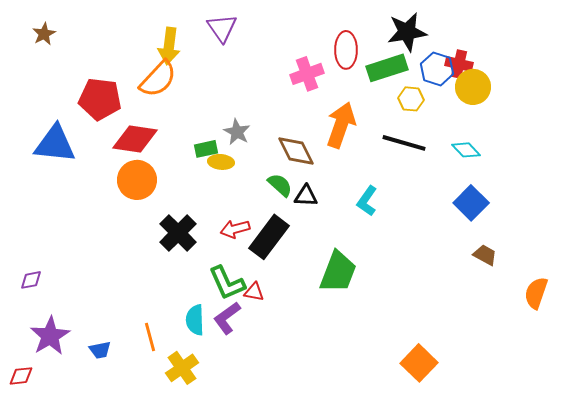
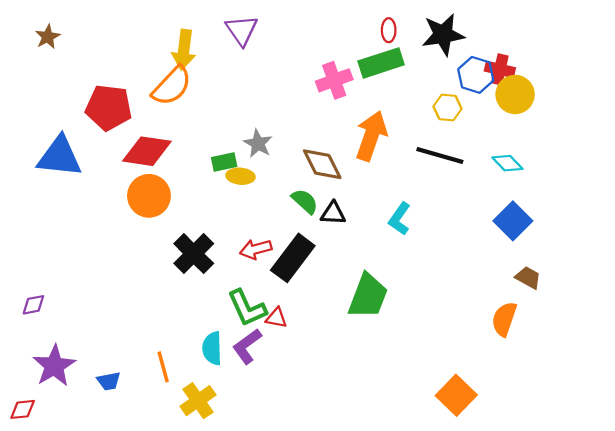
red ellipse: (346, 50) -> (389, 30), moved, size x0.6
green rectangle: (387, 68) -> (381, 63), moved
orange semicircle: (536, 293) -> (504, 319), moved

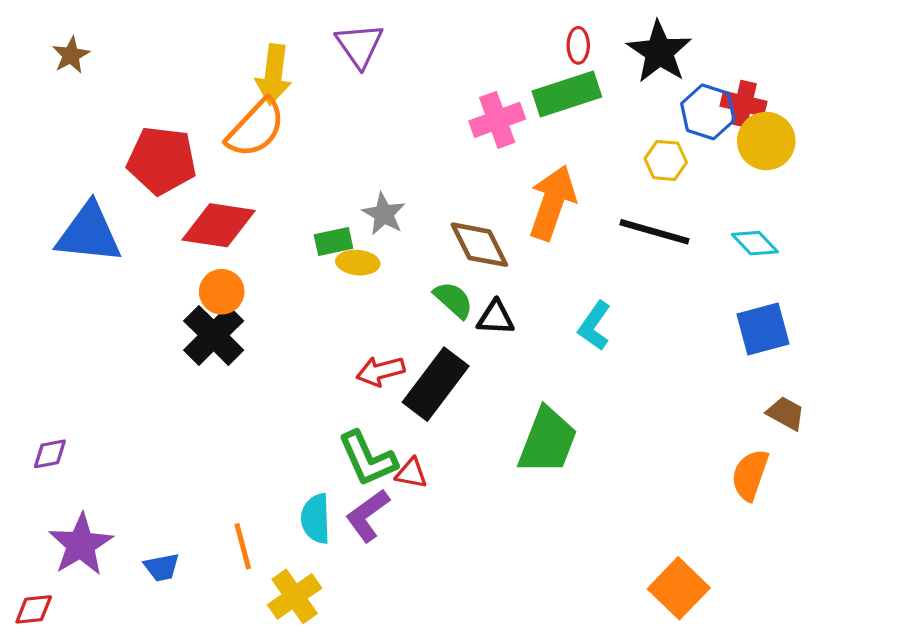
black star: (443, 35) -> (659, 52), turned -30
orange circle: (149, 196) -> (222, 292), size x0.7
blue square: (513, 221) -> (763, 329), turned 30
black cross: (194, 254) -> (214, 335), moved

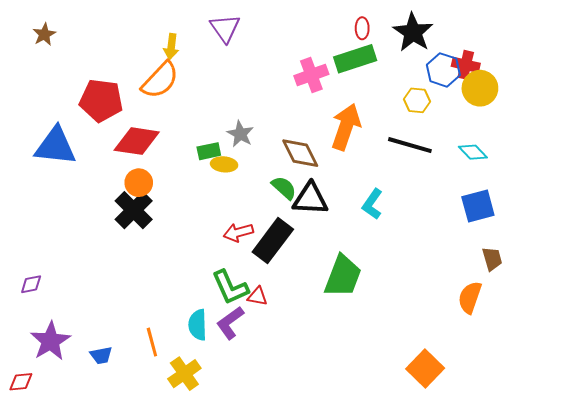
yellow arrow: (274, 75) -> (171, 47), size x0.7
black triangle: (496, 318) -> (310, 199), size x1.5
brown trapezoid: (786, 413) -> (492, 259), turned 45

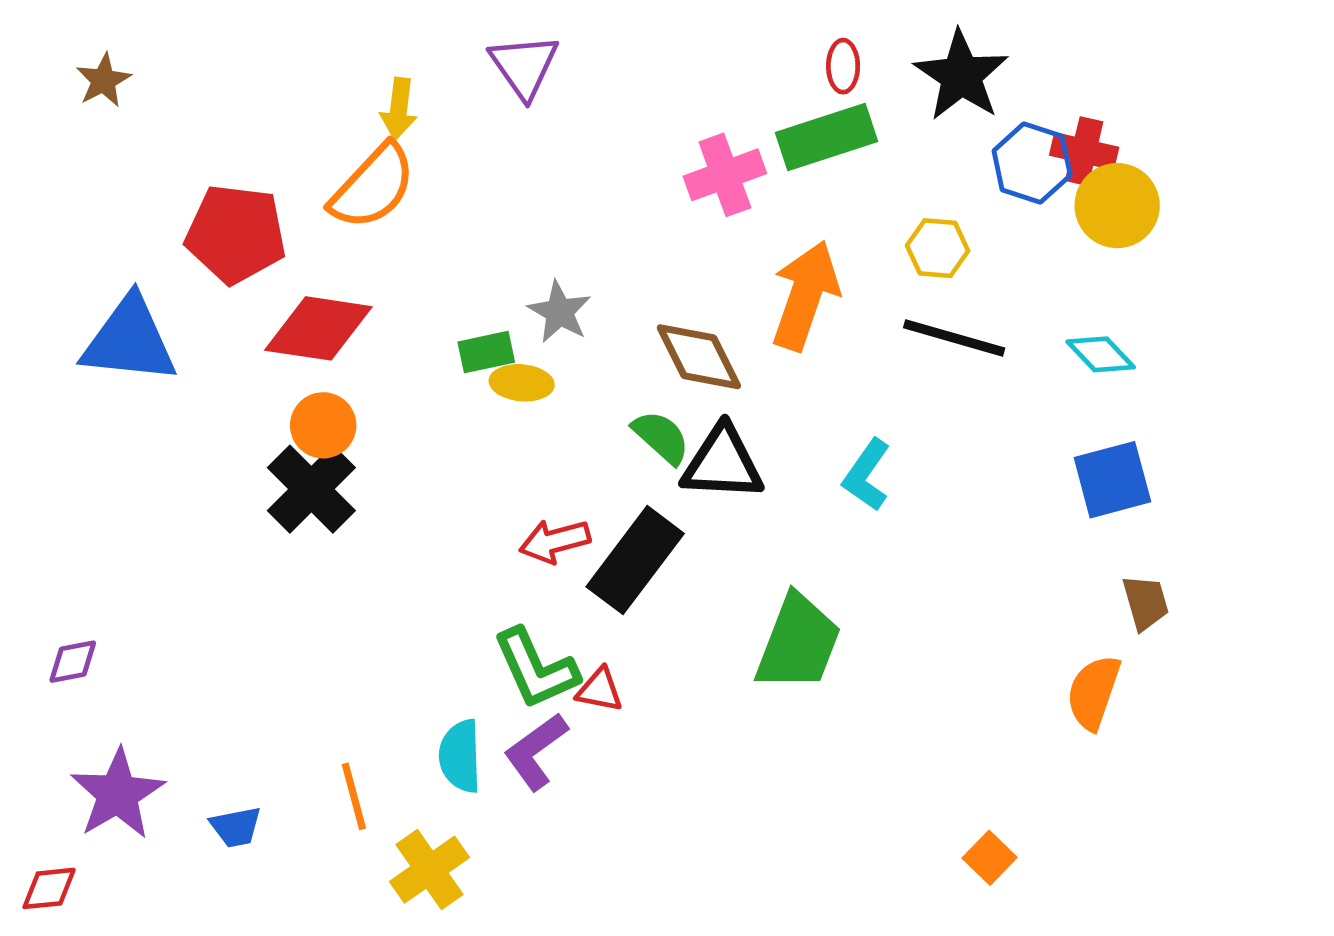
yellow hexagon: (417, 100) -> (938, 248), moved
orange square: (425, 369) -> (990, 858), size x0.6

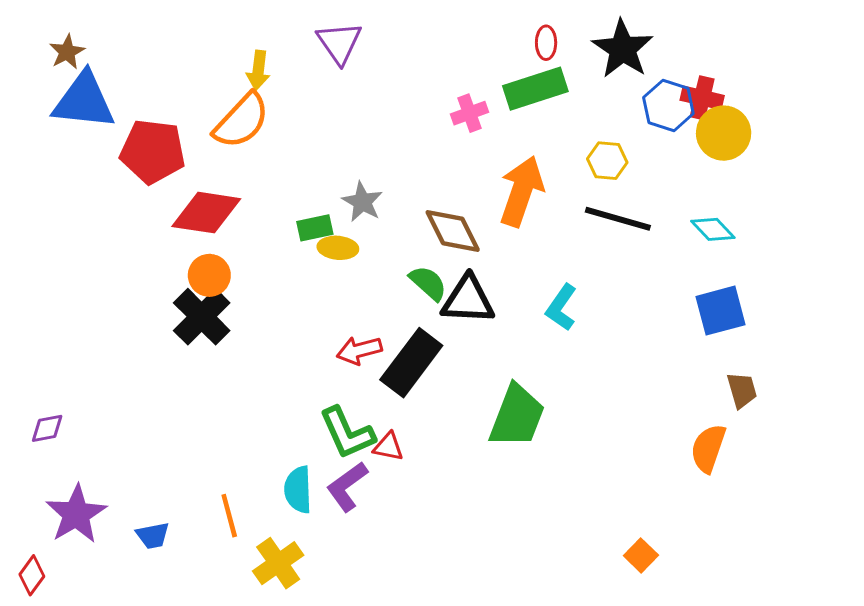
pink cross: (725, 175) -> (469, 113), size x0.7
blue triangle: (129, 340) -> (84, 101), moved
red diamond: (49, 888) -> (32, 575), turned -48

